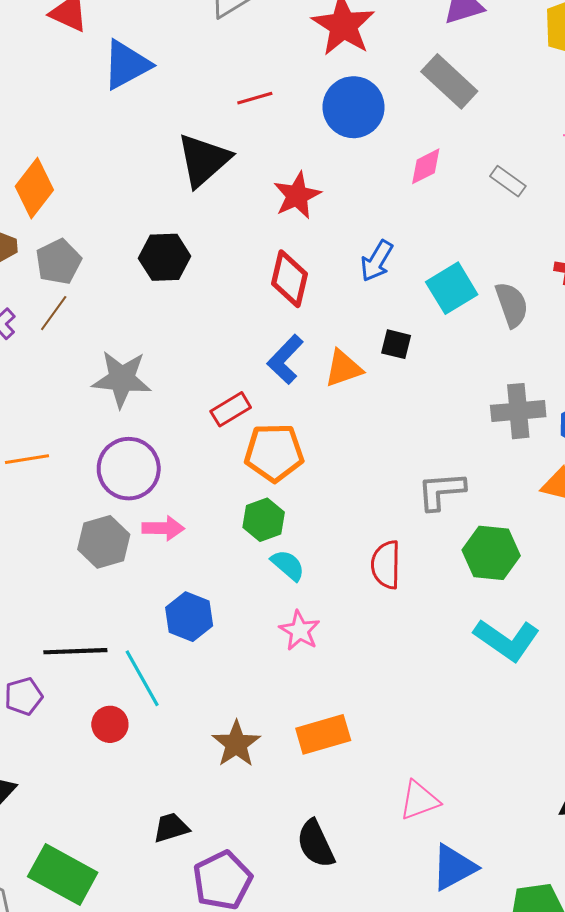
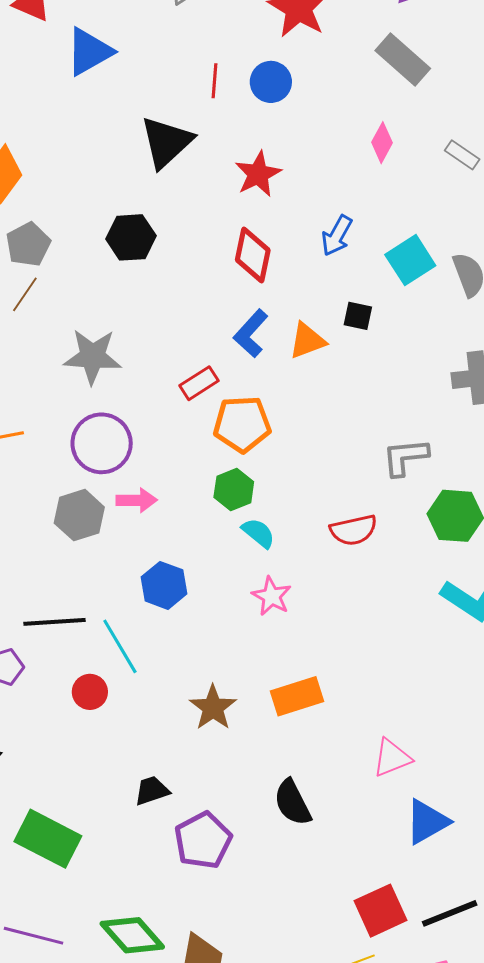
red line: (255, 98) -> (215, 81), turned -68
blue circle: (354, 107) -> (271, 82), moved, size x0.7
pink diamond: (426, 166) -> (382, 143), turned -33
red semicircle: (386, 565) -> (354, 530), turned -102

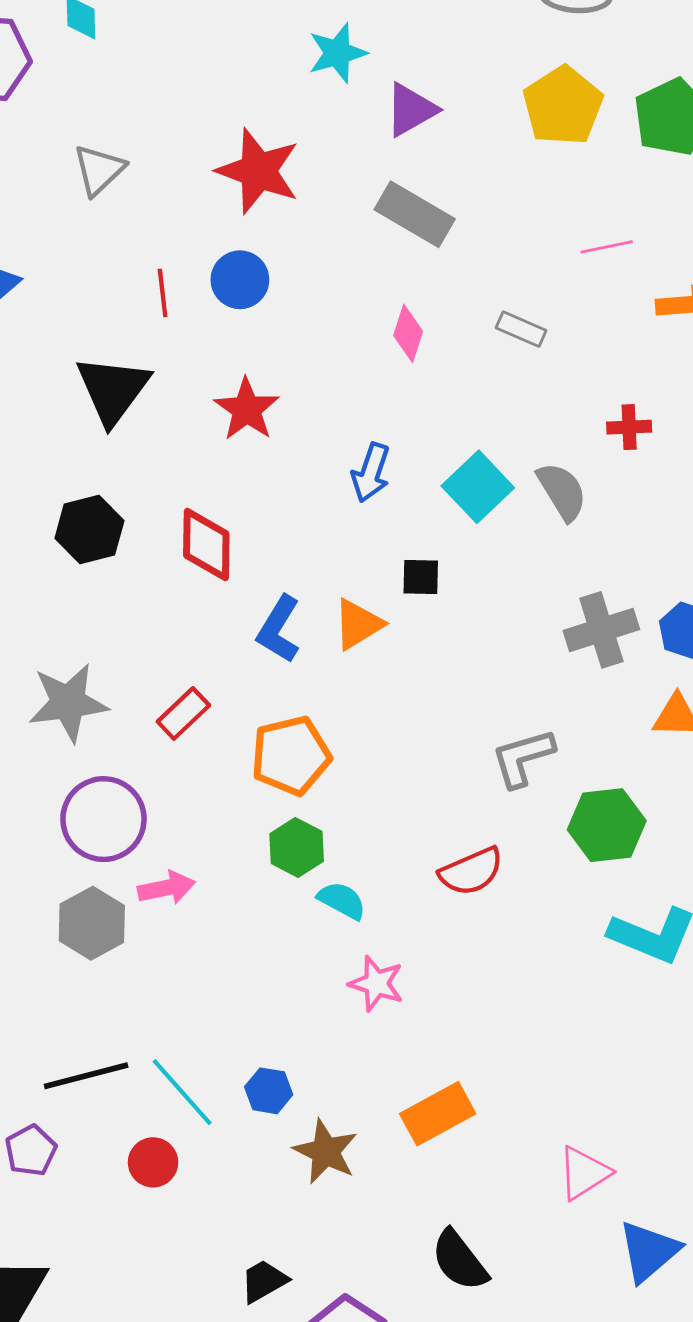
red diamond: (253, 255) -> (206, 544), moved
red rectangle: (199, 383) -> (183, 713), moved
blue hexagon: (164, 585) -> (269, 1091), moved, size x0.7

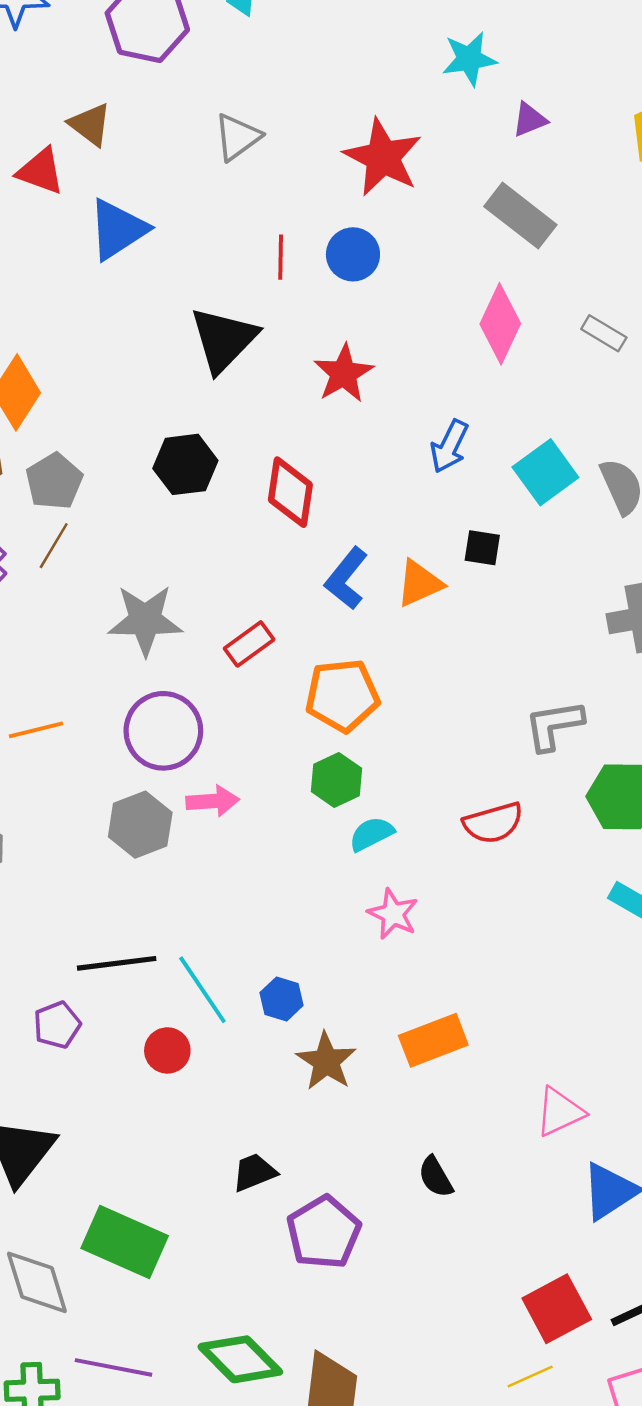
purple triangle: (411, 110) -> (530, 120), size x0.7
pink diamond: (408, 333) -> (500, 324), size x1.5
cyan semicircle: (342, 900) -> (371, 834), turned -63
black semicircle: (459, 1260) -> (436, 1177), size x0.7

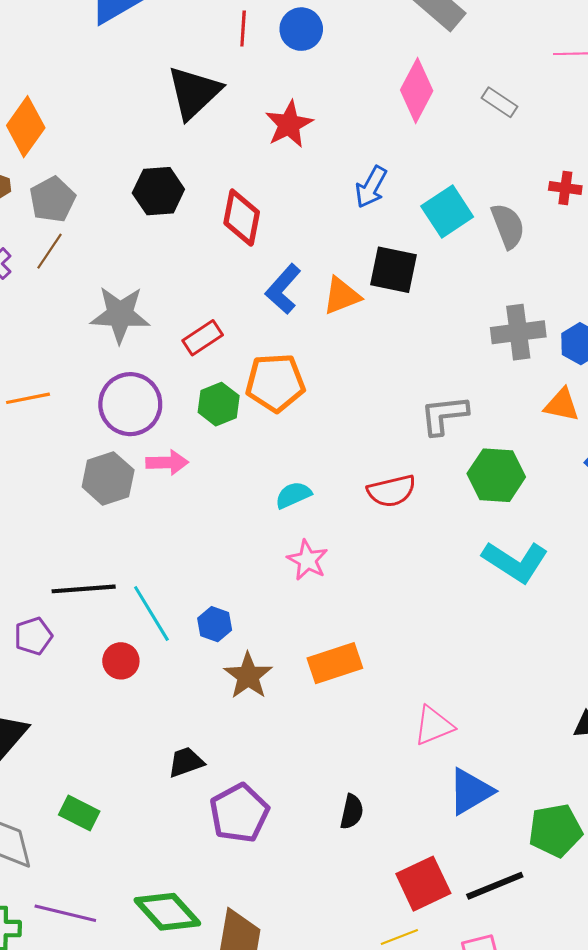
black square: (482, 548) -> (394, 270), size x1.6
green hexagon: (336, 780) -> (219, 404), moved
black semicircle: (436, 1177) -> (352, 812), moved, turned -140
green rectangle: (125, 1242) -> (79, 813), size x0.6

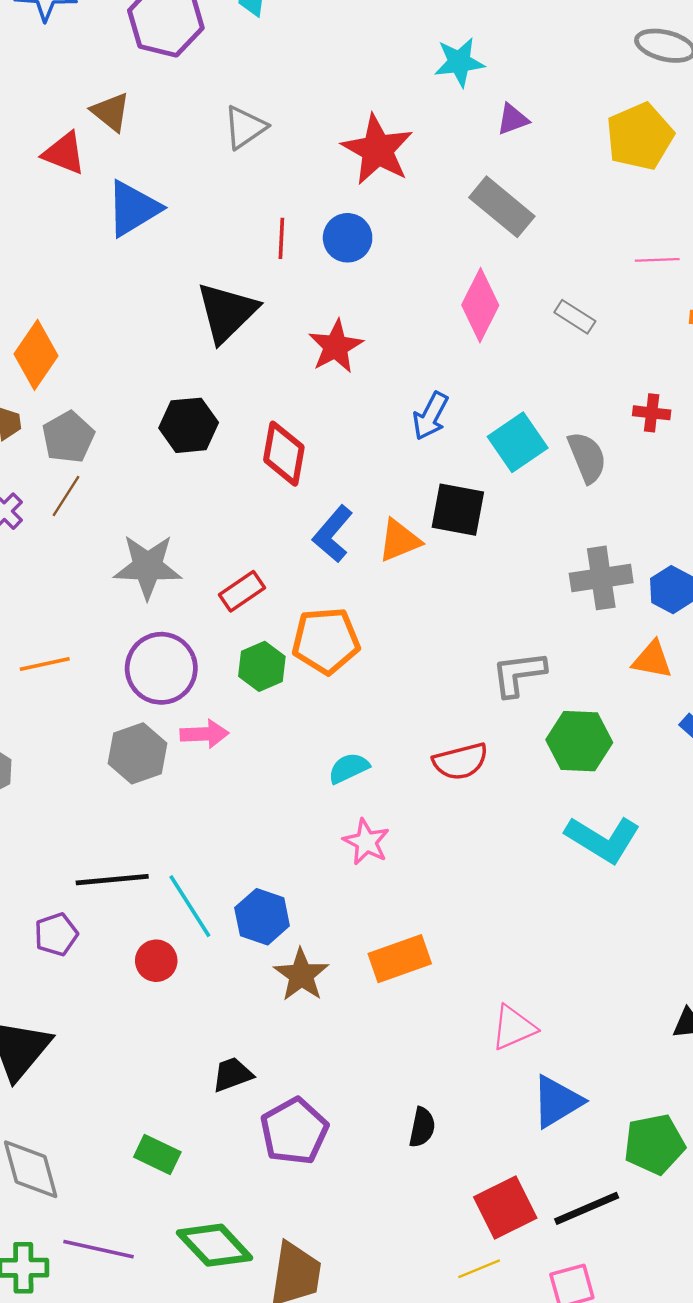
blue hexagon: (215, 624) -> (262, 917), size x1.4
green rectangle: (79, 813) -> (157, 1154), moved

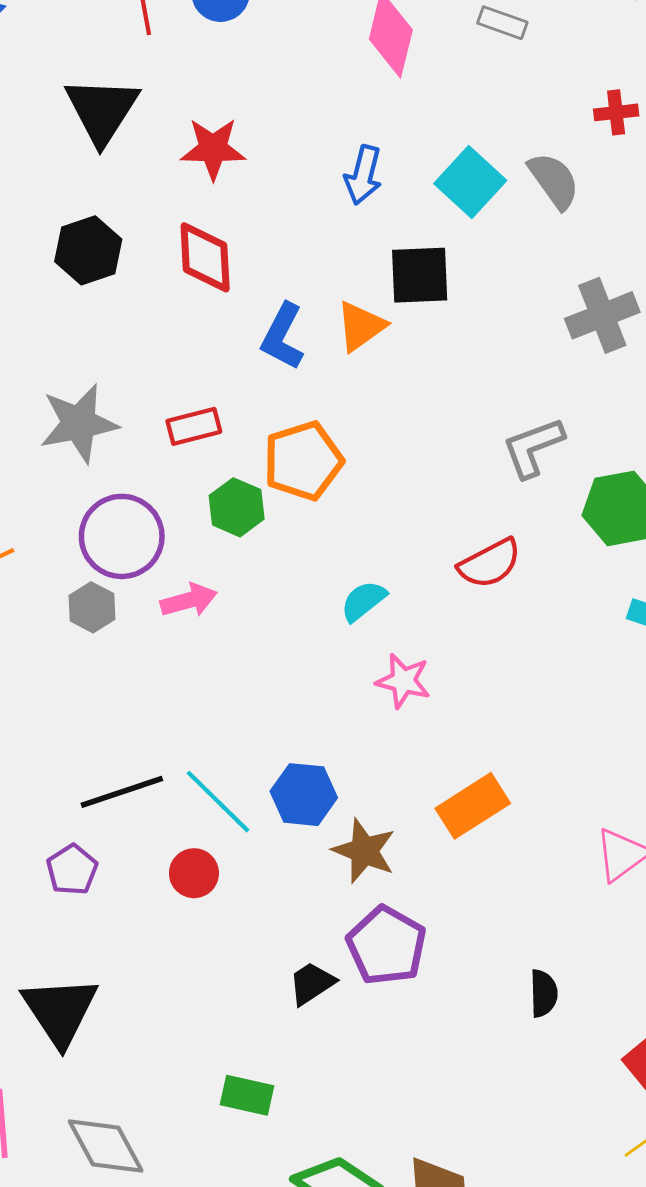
red star: (336, 346) -> (213, 149), moved, turned -30
red rectangle: (242, 591) -> (194, 426), turned 33
gray hexagon: (138, 753) -> (92, 607), moved, size x0.7
purple pentagon: (294, 1131) -> (386, 946), moved

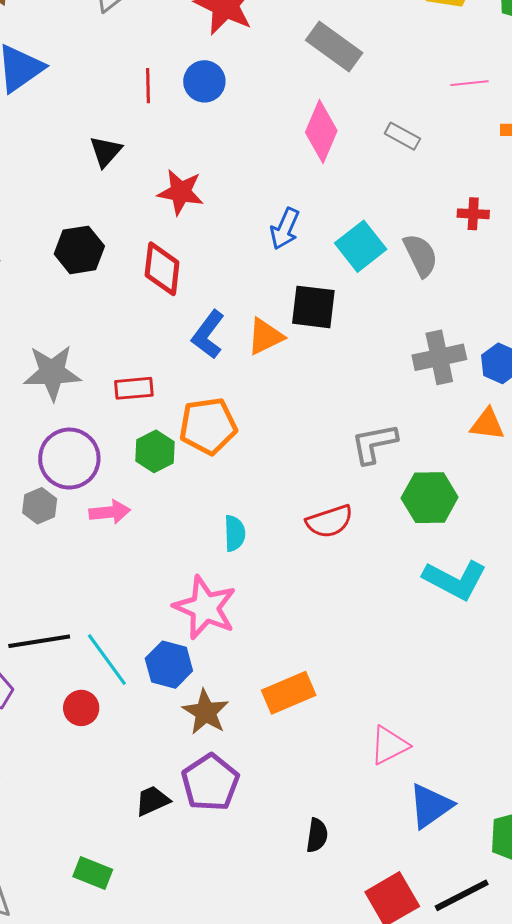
black triangle: (102, 110) -> (106, 151), size x0.6
cyan semicircle: (363, 601) -> (235, 533), turned 117
pink star: (403, 681) -> (205, 608), moved, size x1.6

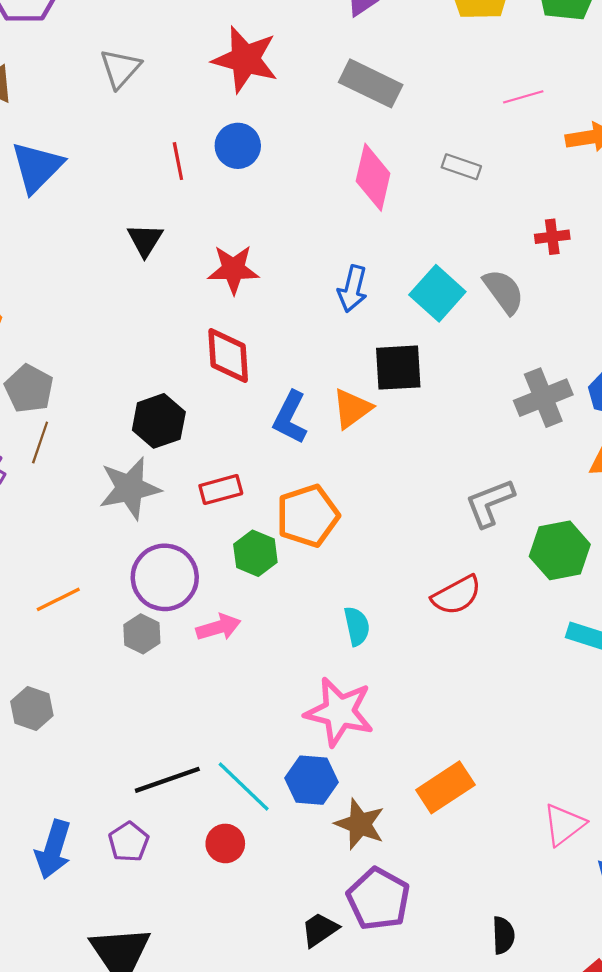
black hexagon: (79, 250) -> (159, 421), moved

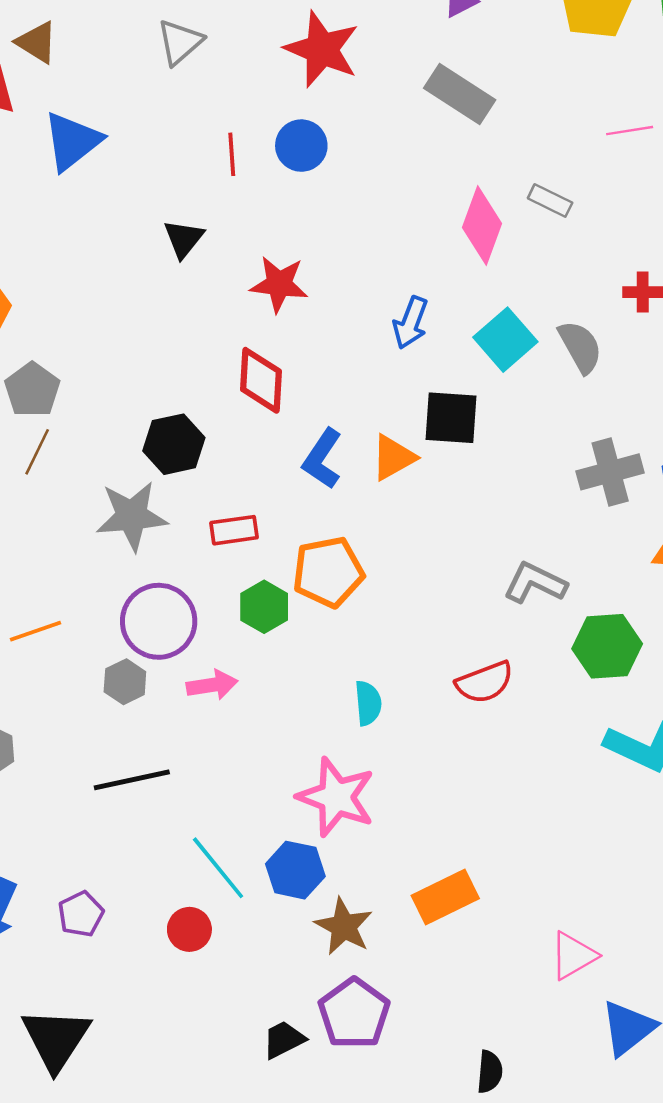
pink diamond: (373, 177) -> (482, 225), moved
gray L-shape: (490, 503) -> (535, 583), turned 40
black line: (167, 780) -> (132, 780), moved

